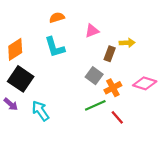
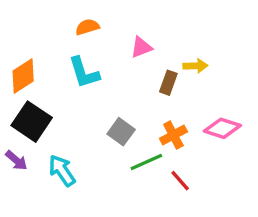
gray square: (94, 76) -> (121, 132), moved

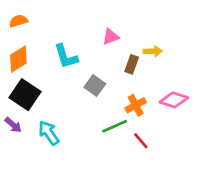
orange semicircle: (87, 27) -> (18, 21), moved
gray square: (121, 132) -> (95, 85), moved

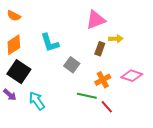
orange semicircle: (18, 21) -> (14, 16), turned -136
pink triangle: (111, 37) -> (96, 20), moved, size x1.5
green line: (115, 126) -> (87, 96), turned 36

